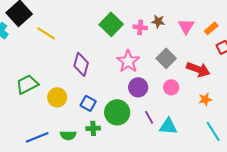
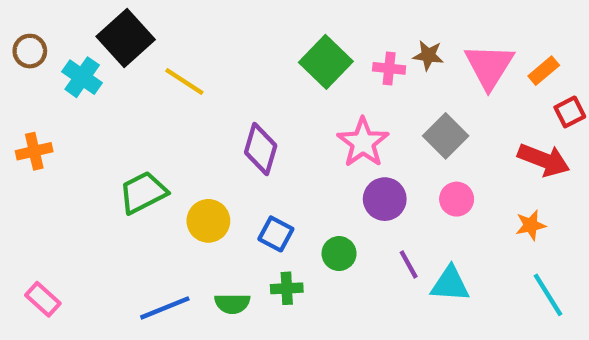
pink triangle: (186, 26) -> (489, 66), size x1.4
red arrow: (198, 69) -> (544, 160), moved
green circle: (117, 112) -> (339, 254), size x0.6

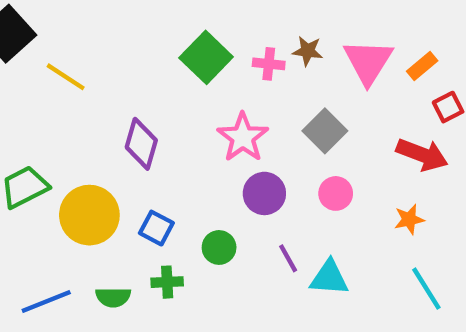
yellow circle: (208, 221) -> (89, 215), size x1.4

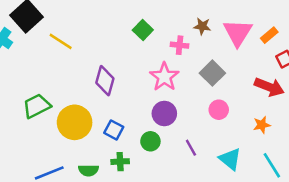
green square: (206, 57) -> (143, 30), size x0.7
pink cross: (269, 64) -> (180, 45), moved
purple circle: (264, 193) -> (164, 113), moved
cyan triangle: (329, 278) -> (230, 159), moved, turned 35

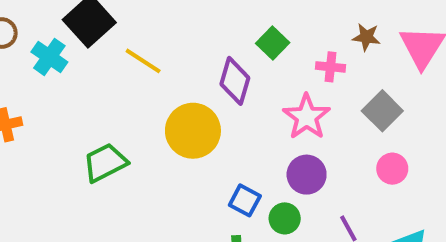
purple diamond: (105, 81) -> (235, 81), moved
yellow circle: (75, 122) -> (193, 131), moved
blue square: (114, 130) -> (245, 200), moved

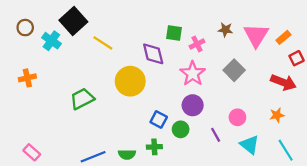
green square: (273, 43) -> (174, 33), turned -35
pink cross: (330, 67) -> (197, 44), moved, turned -32
purple diamond: (235, 81) -> (153, 54), turned -30
pink circle: (392, 169) -> (237, 117), moved

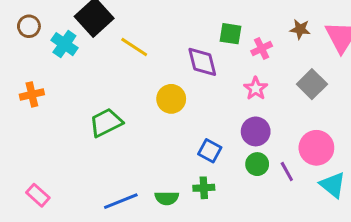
pink star: (193, 74) -> (256, 89), size x0.7
yellow circle: (130, 81) -> (171, 99), size x0.7
pink circle: (237, 117) -> (316, 148), size x1.5
green circle: (181, 129) -> (257, 164), moved

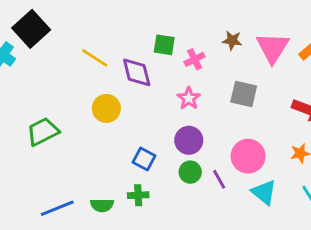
yellow line: (134, 47) -> (95, 58), moved
gray square: (312, 84) -> (244, 94), turned -32

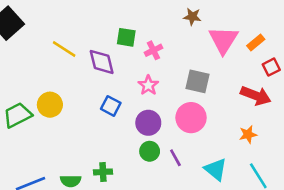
brown star: (232, 40) -> (192, 17), moved
yellow circle: (106, 108) -> (50, 105), moved
pink circle: (248, 156) -> (191, 118), moved
blue square: (144, 159) -> (111, 106), moved

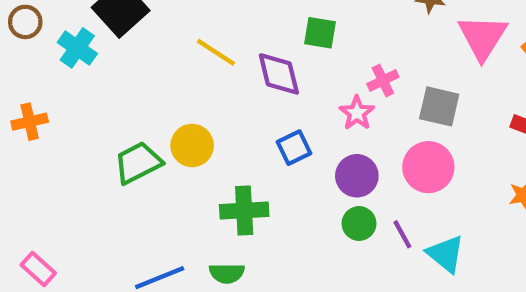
pink cross: (153, 50) -> (383, 80), moved
blue square: (111, 106) -> (294, 148), turned 36
cyan triangle: (216, 169) -> (446, 254), moved
green cross: (103, 172) -> (244, 210), moved, size x1.5

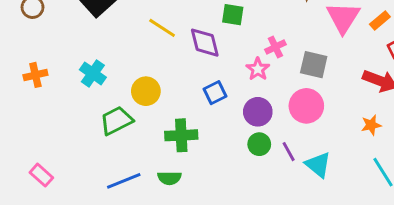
cyan cross: (77, 48) -> (93, 73), moved
green trapezoid: (138, 163) -> (116, 121), moved

